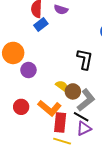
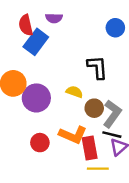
blue rectangle: (41, 25) -> (36, 42), size x1.5
purple circle: (28, 70) -> (36, 98), size x1.5
yellow semicircle: (62, 86) -> (74, 92), moved

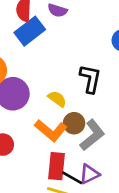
orange L-shape: (73, 135) -> (51, 130), moved
black line: (112, 135) -> (72, 178), moved

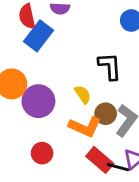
yellow semicircle: (57, 99) -> (83, 94), turned 36
red rectangle: (57, 166) -> (100, 160), turned -40

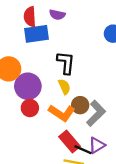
blue rectangle: (39, 36) -> (36, 34), turned 35
black L-shape: (110, 66) -> (66, 63), moved
red circle: (42, 153) -> (30, 108), moved

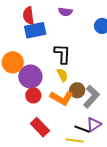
purple semicircle: (57, 15) -> (65, 12), moved
red rectangle: (69, 142) -> (40, 127), moved

